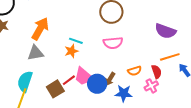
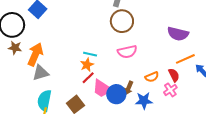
orange arrow: (40, 29) -> (35, 54), moved
gray triangle: (35, 53) -> (41, 73), moved
red line: (69, 80) -> (88, 78), moved

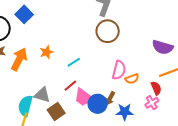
pink semicircle: (127, 52) -> (119, 70), moved, turned -66
cyan line: (90, 54) -> (74, 62), turned -48
orange star: (87, 65) -> (46, 52), moved
gray triangle: (41, 73) -> (42, 95), moved, turned 30
orange semicircle: (152, 77) -> (132, 79), moved

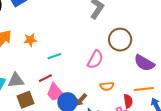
brown circle: (108, 31) -> (120, 40), moved
pink semicircle: (119, 70) -> (95, 59), moved
gray triangle: (42, 95) -> (16, 80), turned -36

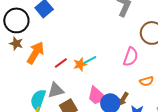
orange star: (30, 40) -> (80, 64), moved
red line: (45, 78) -> (61, 63), moved

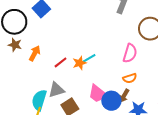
orange arrow: (36, 53) -> (35, 53), size x0.7
orange semicircle: (147, 81) -> (130, 78), moved

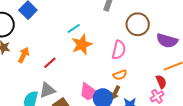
cyan line: (89, 58) -> (74, 28), moved
orange star: (80, 63) -> (82, 45), moved, size x1.5

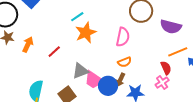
gray triangle: (47, 90) -> (80, 71), moved

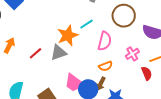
cyan line: (77, 17) -> (86, 24), moved
gray triangle: (80, 71) -> (59, 53), moved
pink cross: (162, 83) -> (132, 54), moved

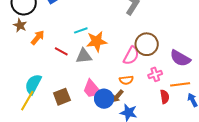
brown circle: (124, 16) -> (147, 44), moved
cyan line: (86, 24) -> (81, 30), moved
red line: (36, 53) -> (61, 51), turned 56

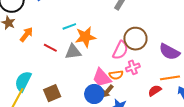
pink cross: (155, 74) -> (133, 67), moved
pink trapezoid: (92, 89) -> (102, 78), moved
red semicircle: (165, 97) -> (155, 91), turned -112

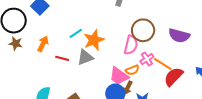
orange arrow: (26, 34) -> (43, 44), moved
orange line: (170, 78) -> (163, 64), moved, turned 54
red semicircle: (155, 91) -> (174, 77), size x1.5

